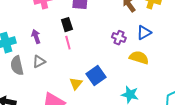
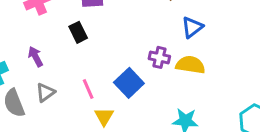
purple cross: (119, 38) -> (159, 57), moved
pink line: (68, 43) -> (88, 89), moved
blue square: (96, 76) -> (129, 83), moved

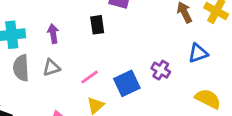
yellow semicircle: (190, 65) -> (208, 99), moved
pink line: (88, 89) -> (90, 77), turned 60

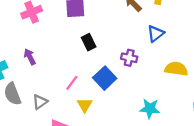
black rectangle: (97, 25) -> (89, 42), moved
gray triangle: (51, 68) -> (40, 102), moved

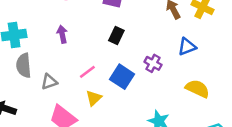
black rectangle: (89, 42) -> (116, 35), turned 35
purple arrow: (30, 57) -> (62, 34), moved
blue square: (105, 78) -> (122, 77), turned -30

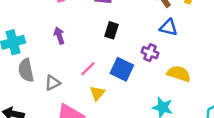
blue triangle: (187, 47) -> (169, 27), moved, turned 42
yellow semicircle: (197, 89) -> (179, 74), moved

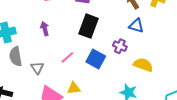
black rectangle: (111, 30) -> (89, 26), size x1.6
gray triangle: (53, 83) -> (37, 68), turned -40
yellow triangle: (97, 93) -> (74, 88), moved, turned 40

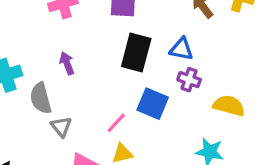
blue triangle: (136, 26) -> (181, 49), moved
gray semicircle: (16, 56) -> (41, 98), moved
pink line: (67, 57) -> (116, 123), moved

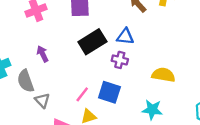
black rectangle: (136, 52) -> (92, 42), turned 48
purple cross: (189, 80) -> (120, 60), moved
blue square: (153, 104) -> (109, 92), moved

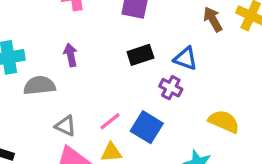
black rectangle: (92, 42) -> (140, 55), size x0.7
gray semicircle: (26, 81) -> (39, 85), turned 90
gray triangle: (42, 100) -> (66, 126), moved, turned -35

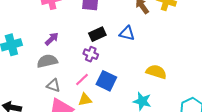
purple arrow: (71, 55) -> (52, 39), turned 64
gray semicircle: (39, 85) -> (47, 61), moved
purple cross: (171, 88) -> (91, 54), moved

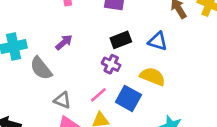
gray semicircle: (47, 61) -> (41, 68), moved, turned -120
yellow semicircle: (156, 72) -> (152, 76), moved

